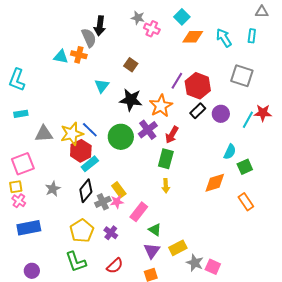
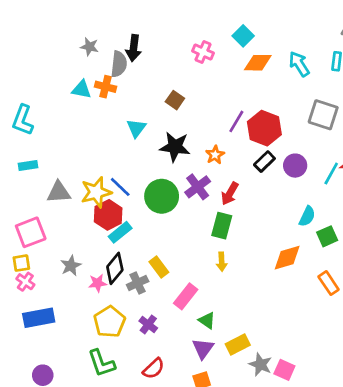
gray star: (138, 18) -> (89, 47), moved
gray semicircle: (89, 38) -> (119, 64), turned 30
orange star: (161, 106) -> (215, 155), size x0.6
pink star: (117, 202) -> (97, 283), moved

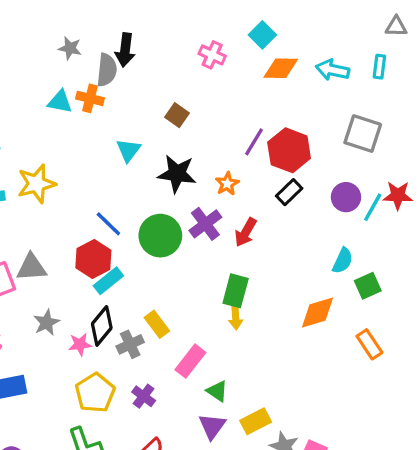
cyan arrow: (299, 64) -> (333, 70), turned -45
purple circle: (295, 166) -> (346, 197), moved
gray triangle: (59, 192) -> (31, 267), moved
yellow star: (96, 192) -> (36, 184), moved
green rectangle: (222, 226) -> (236, 291), moved

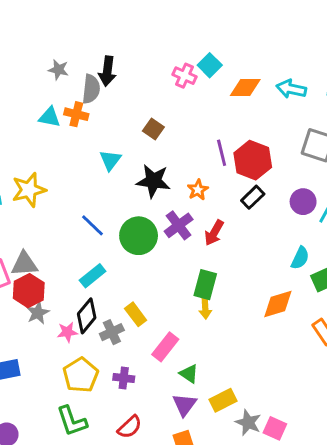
cyan square: (262, 35) -> (210, 65), moved
purple line: (254, 142) -> (222, 153), turned -45
red hexagon: (93, 259) -> (29, 291), moved
purple cross: (144, 396) -> (124, 378), turned -30

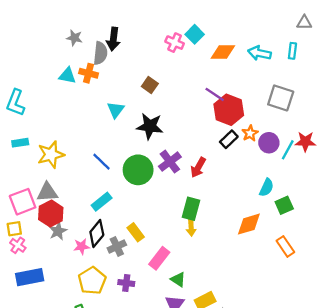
purple line: (222, 153) -> (215, 94), moved, turned -42
yellow star: (29, 190) -> (51, 155), moved
orange star: (198, 190) -> (250, 133), moved

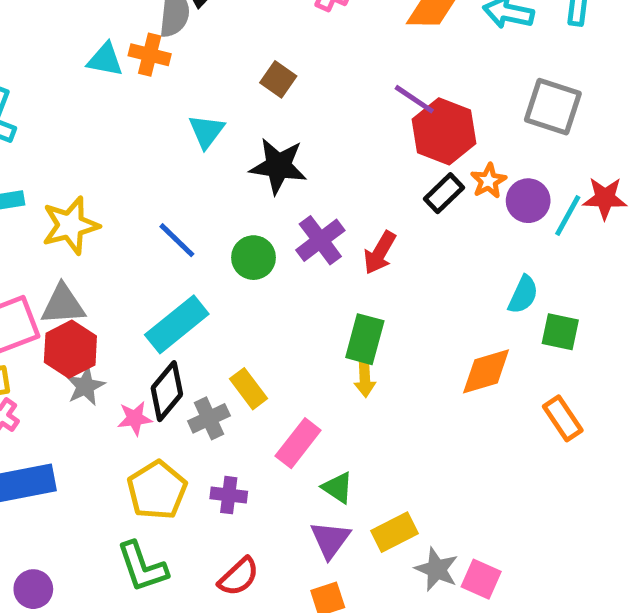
green circle: (138, 170) -> (254, 258), size x0.7
cyan rectangle: (102, 202) -> (177, 324), size x1.4
green square: (284, 205) -> (560, 332), turned 36

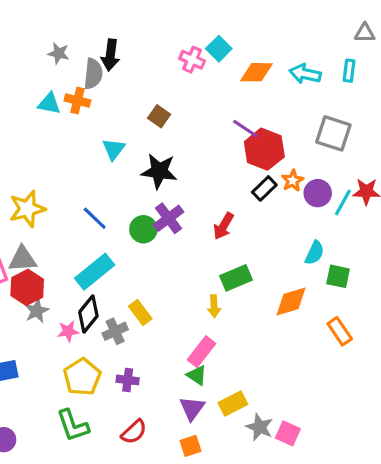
purple cross: (320, 240) -> (169, 218), moved
green rectangle: (365, 339) -> (236, 278), moved, turned 52
pink rectangle: (298, 443) -> (201, 352), moved

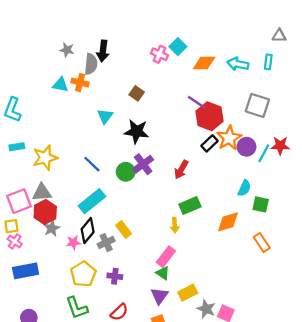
orange star: (293, 181) -> (229, 138), size x1.6

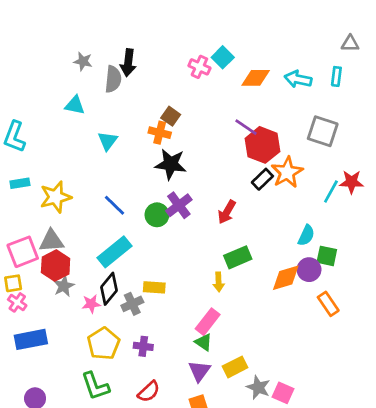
orange cross: (80, 83) -> (160, 133), moved
cyan triangle: (105, 116) -> (108, 141), moved
purple circle: (246, 147) -> (309, 270), moved
yellow rectangle: (124, 229) -> (154, 287), turned -49

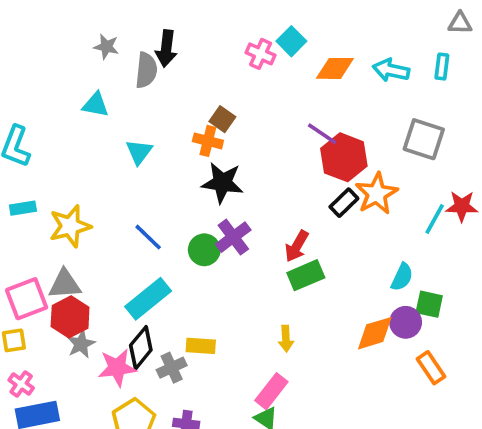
green rectangle: (238, 257) -> (306, 275), moved
pink cross: (17, 302) -> (21, 384), moved
pink star: (91, 304) -> (117, 368), size x1.5

